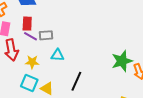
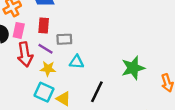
purple line: (31, 36) -> (45, 49), moved
green star: (122, 61) -> (133, 68), moved

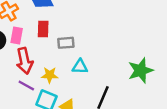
purple line: (45, 49) -> (26, 86), moved

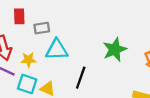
cyan triangle: (80, 67) -> (57, 50), size x1.5

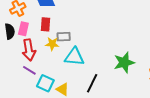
yellow star: (28, 60) -> (52, 44), moved

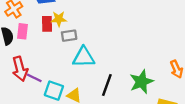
yellow star: (52, 44) -> (59, 19), moved
red arrow: (29, 50) -> (20, 69), moved
green star: (124, 62) -> (141, 82), moved

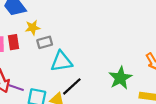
red rectangle: (47, 24) -> (13, 42), moved
black line: (107, 85) -> (72, 86), moved, turned 35

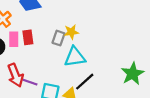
yellow star: (33, 28) -> (71, 32), moved
gray rectangle: (45, 42) -> (58, 38), turned -56

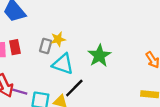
cyan triangle: (75, 57) -> (63, 64), turned 30
green star: (133, 74) -> (99, 56), moved

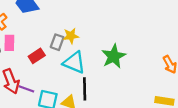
red rectangle: (15, 47) -> (37, 56), moved, turned 64
black line: (74, 88) -> (85, 89), turned -50

